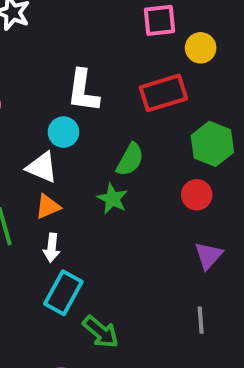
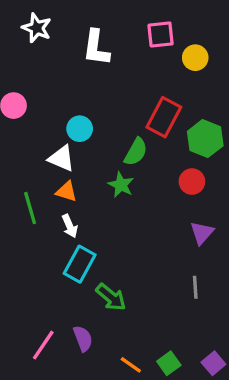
white L-shape: (83, 91) -> (96, 48), moved
red rectangle: (163, 93) -> (164, 117), moved, turned -45
orange triangle: (48, 207) -> (66, 191), turned 40
white arrow: (52, 248) -> (70, 226), turned -30

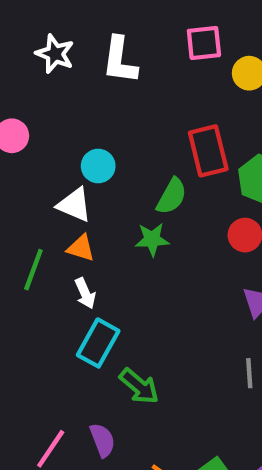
white star: (37, 28) -> (55, 54), moved
red rectangle: (164, 117) -> (208, 151), turned -42
green star: (121, 185) -> (152, 239), turned -30
green line: (30, 208) -> (33, 270), turned 36

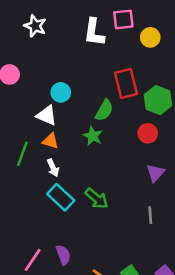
white L-shape: (120, 60) -> (94, 32), moved
green star: (152, 239) -> (93, 136), turned 30
cyan rectangle: (98, 343) -> (61, 197), turned -76
green arrow: (139, 386) -> (97, 199), moved

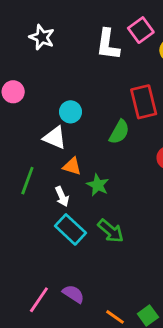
pink square: (123, 19) -> (141, 30), turned -30
green star: (93, 136) -> (98, 185), moved
orange triangle: (51, 141) -> (72, 166), moved
purple semicircle: (63, 255) -> (73, 294), turned -36

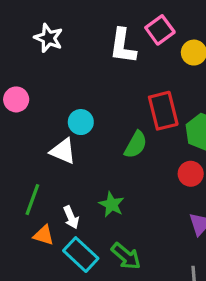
orange triangle: (72, 166) -> (44, 235), moved

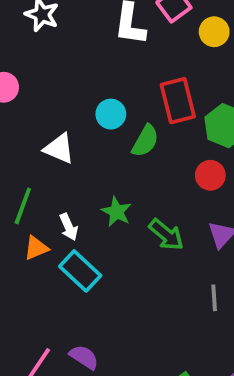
cyan circle: (81, 122) -> (111, 114), moved
orange triangle: (44, 235) -> (36, 248), turned -40
green arrow: (126, 256) -> (166, 235), moved

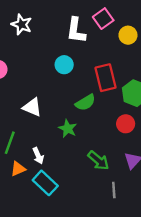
cyan circle: (111, 114) -> (64, 65), moved
green semicircle: (145, 141) -> (85, 103), turned 30
green star: (117, 212) -> (68, 129), moved
gray line: (214, 298) -> (114, 190), moved

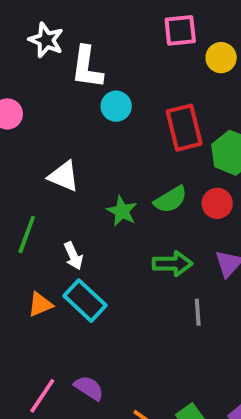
pink square: (103, 19) -> (180, 30), turned 30
white L-shape: (76, 30) -> (87, 67), moved
green semicircle: (85, 103) -> (171, 199), moved
green arrow: (98, 160) -> (172, 264), turned -40
orange triangle: (18, 169) -> (40, 304), moved

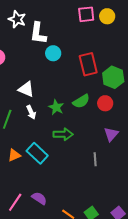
yellow circle: (221, 58) -> (107, 16), moved
white arrow: (73, 256) -> (31, 112), moved
green arrow: (172, 264) -> (63, 134), moved

